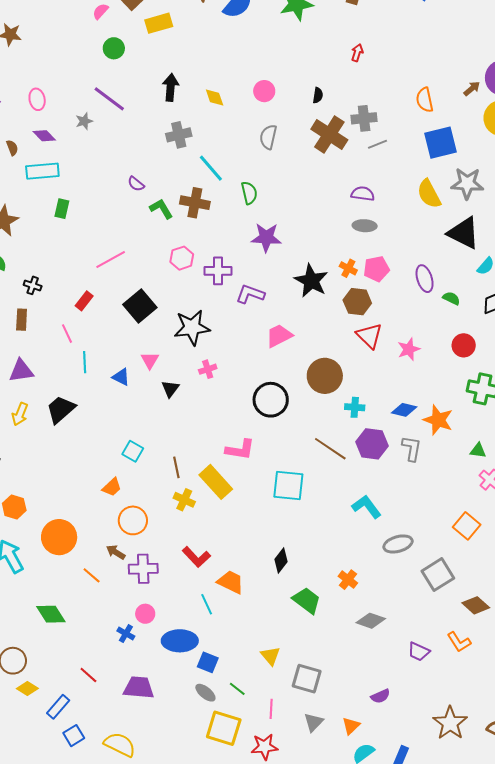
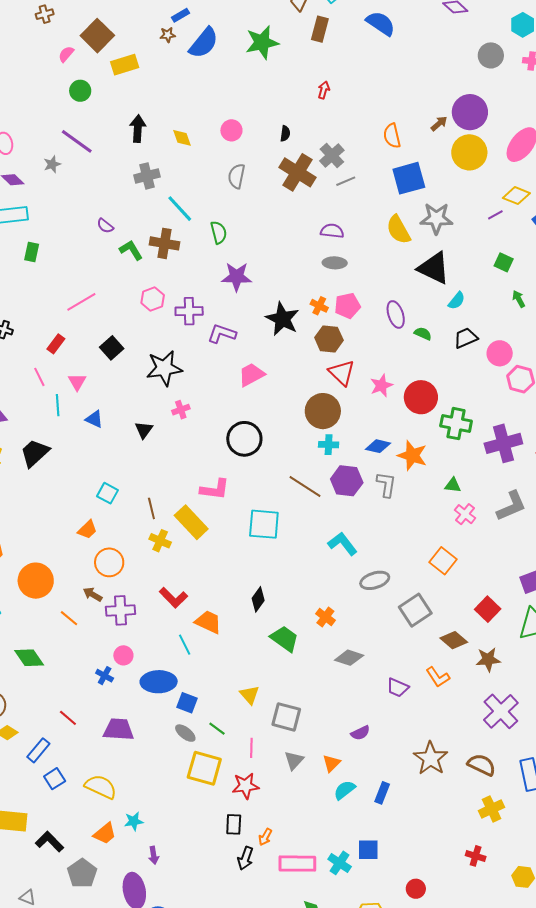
gray cross: (364, 118) -> (332, 156), turned -35
black square: (140, 306) -> (112, 348), size x0.7
red circle: (464, 345) -> (421, 397), moved, size x1.4
pink triangle: (150, 360) -> (77, 382), moved
brown circle: (325, 376) -> (323, 411), moved

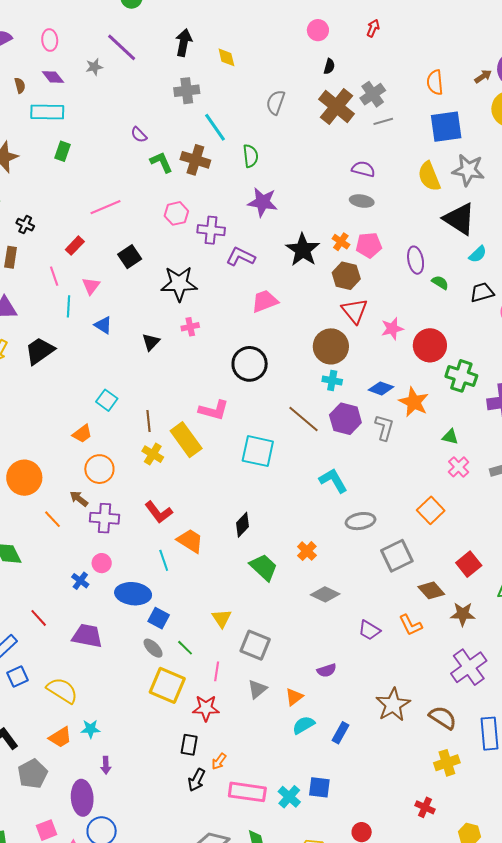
pink circle: (231, 130) -> (318, 30), moved

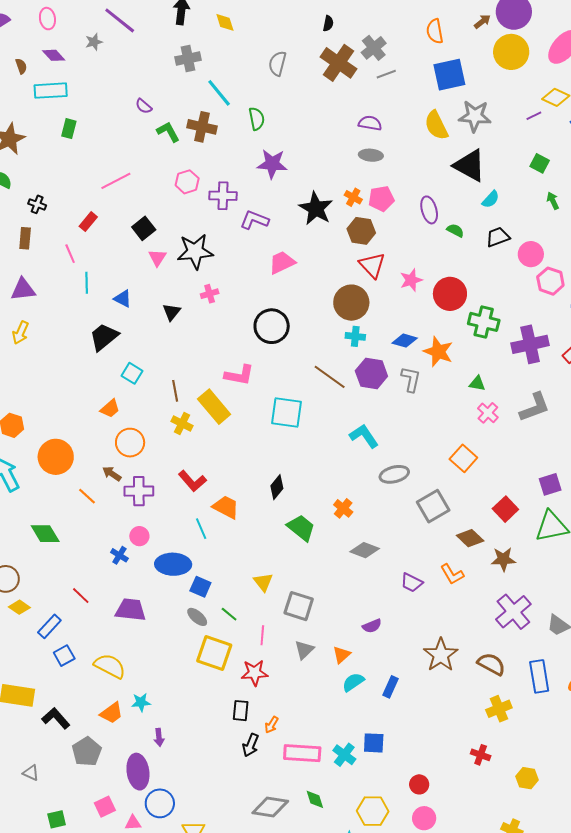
pink triangle: (91, 286) -> (157, 258), moved
black trapezoid: (40, 351) -> (104, 337), moved

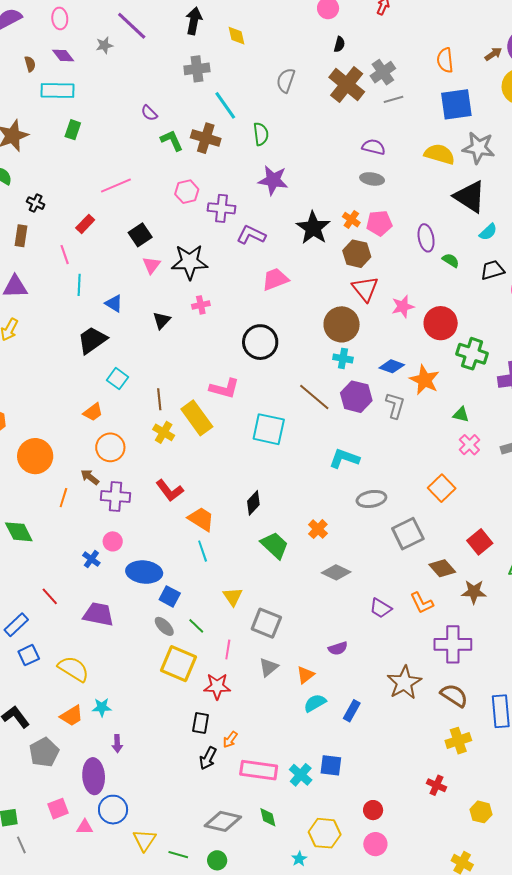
yellow semicircle: (436, 125) -> (439, 154), turned 128
cyan L-shape: (364, 436) -> (344, 459), turned -40
orange line: (87, 496) -> (63, 498), turned 60
cyan line: (201, 529) -> (203, 551), moved
purple cross: (513, 612) -> (453, 644), moved, turned 36

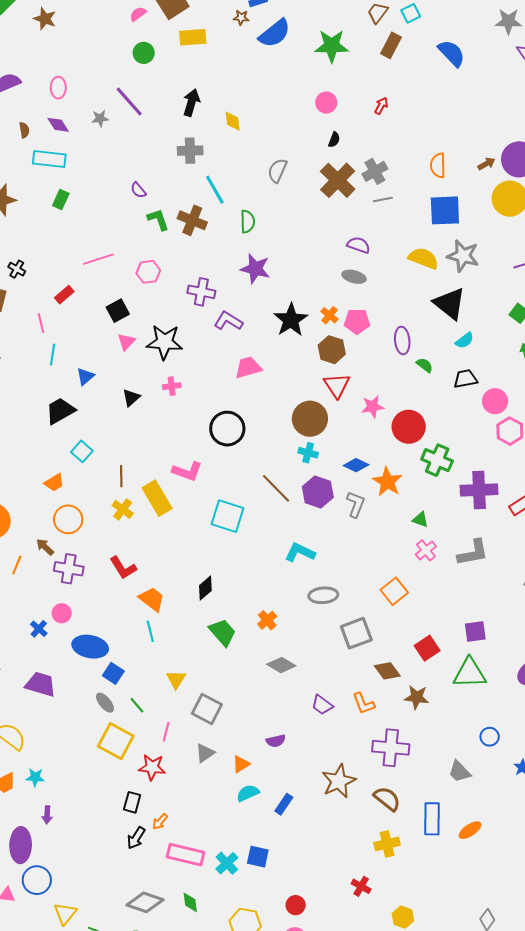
pink hexagon: (187, 192) -> (148, 272), moved
blue triangle: (114, 303) -> (85, 376), turned 42

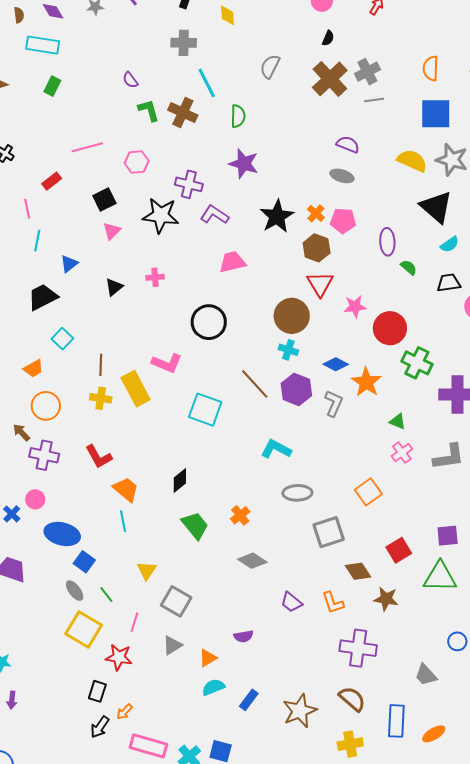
black star: (165, 342) -> (161, 215), moved
yellow cross: (123, 509) -> (101, 398), turned -30
brown star: (339, 781) -> (300, 711), moved

